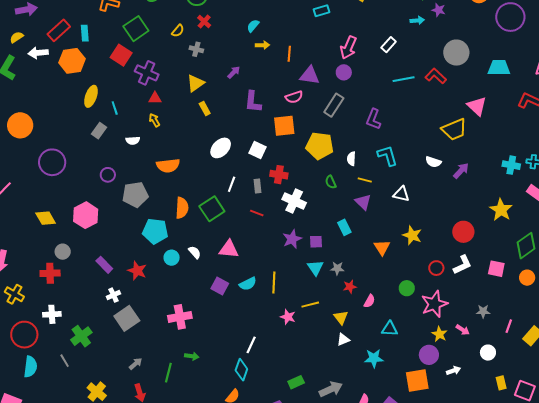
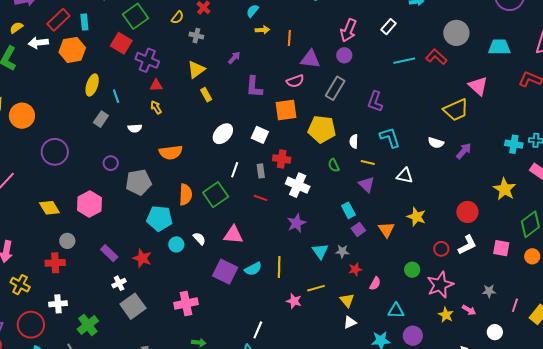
purple square: (316, 242) -> (358, 229), moved, turned -32
purple square: (220, 286) -> (225, 272), size x1.4
purple circle: (429, 355) -> (413, 336), moved

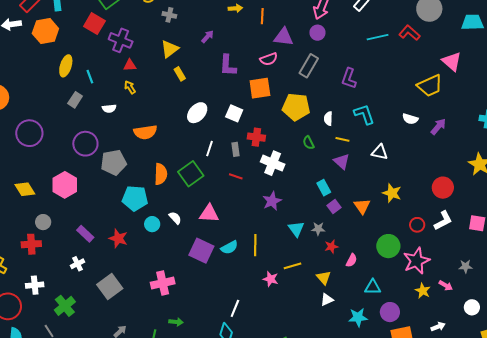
purple circle: (111, 163) -> (85, 144), size x1.6
green circle: (412, 270) -> (388, 246), size x1.5
white cross: (119, 283) -> (78, 264), moved

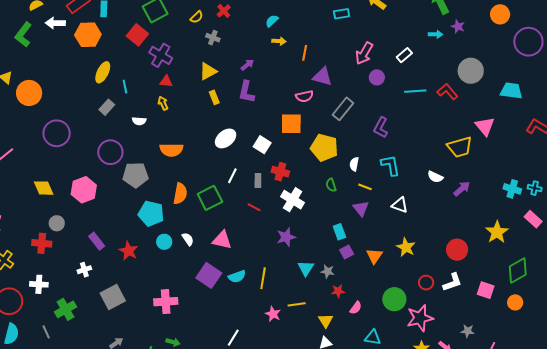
purple circle: (317, 33) -> (377, 77), moved
purple L-shape: (228, 65) -> (246, 92), moved

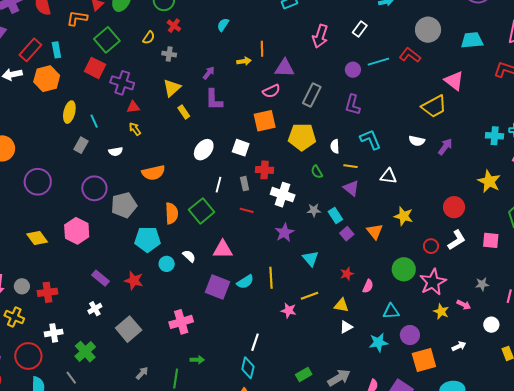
yellow arrow: (279, 41) -> (244, 61), moved
purple circle: (377, 77) -> (353, 70), moved
gray circle: (57, 223) -> (22, 286), moved
gray star: (328, 271) -> (314, 210), moved
yellow triangle: (326, 321) -> (341, 305), turned -35

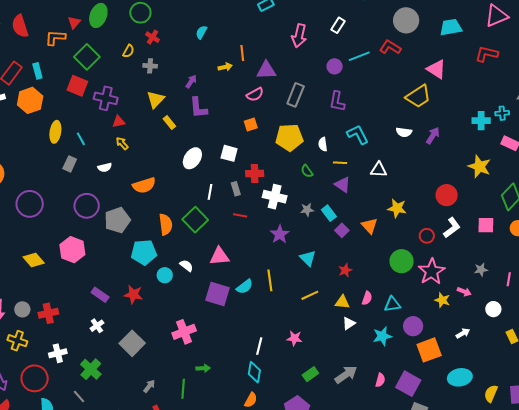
orange square: (265, 121) -> (251, 125), size x0.6
pink semicircle: (368, 286) -> (367, 298), moved
pink star: (289, 310) -> (294, 338), moved

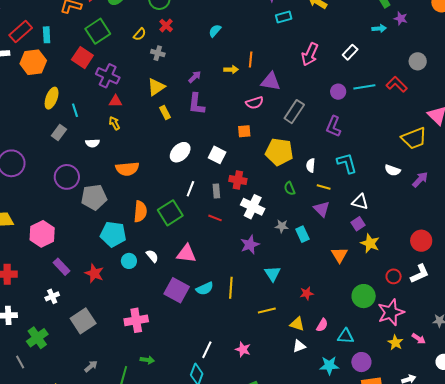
gray circle: (406, 20) -> (418, 61), size x0.7
purple square: (342, 230) -> (358, 224), moved
pink hexagon: (72, 250) -> (42, 234), moved

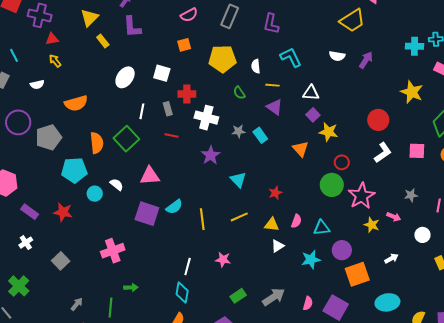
red circle: (394, 276) -> (342, 162), moved
yellow line: (231, 288) -> (202, 219), moved
gray square: (83, 321) -> (61, 261), size x0.7

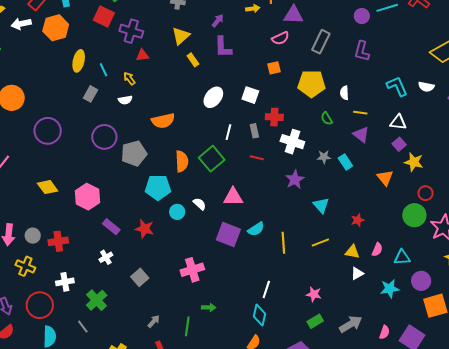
cyan L-shape: (291, 57) -> (397, 86), moved
yellow arrow: (55, 61) -> (129, 79), moved
pink star: (223, 260) -> (314, 294), moved

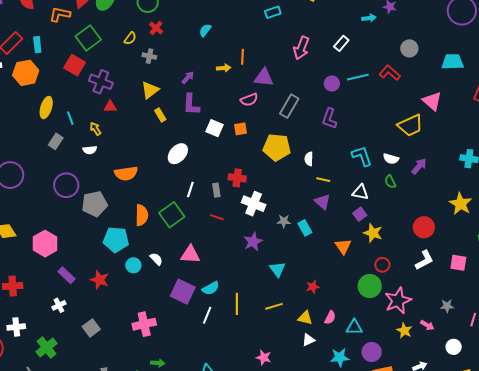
white square: (250, 95) -> (214, 128), moved
green semicircle: (327, 118) -> (390, 182), moved
white line: (266, 289) -> (207, 315), moved

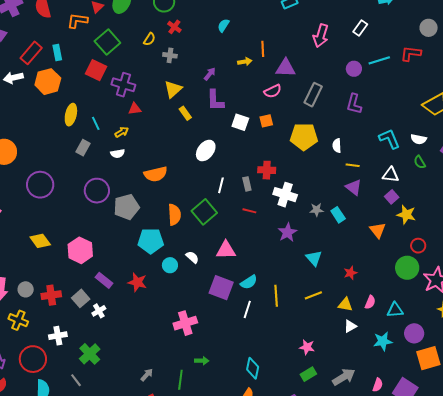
red L-shape: (390, 73) -> (411, 54), turned -30
yellow arrow: (95, 129) -> (122, 132), turned 96
gray square: (91, 328) -> (81, 298), moved

